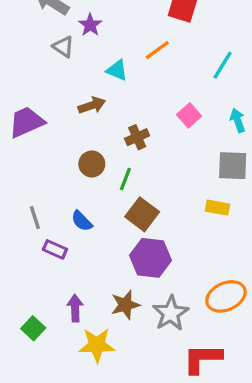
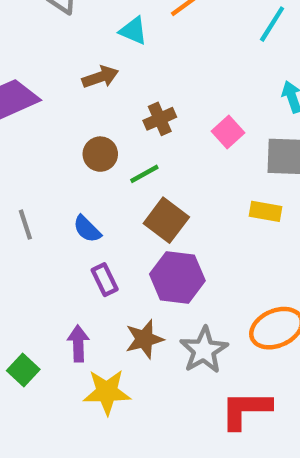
pink square: (189, 115) -> (228, 132), moved
green line: (125, 179) -> (144, 174), turned 40
purple rectangle: (55, 249) -> (105, 280), moved, turned 40

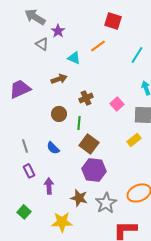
green line: (144, 174) -> (79, 123), turned -56
yellow rectangle: (266, 211) -> (134, 140), turned -48
purple rectangle: (105, 280) -> (29, 171), moved
brown star: (144, 339) -> (79, 198), turned 30
purple arrow: (78, 344) -> (49, 186), moved

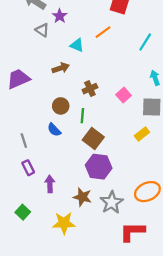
blue semicircle: (53, 148) -> (54, 130), moved

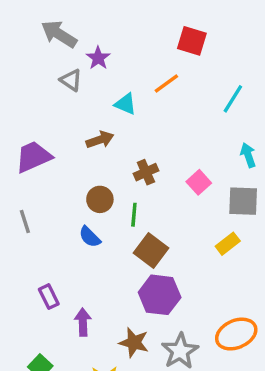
gray line: (24, 141) -> (25, 222), moved

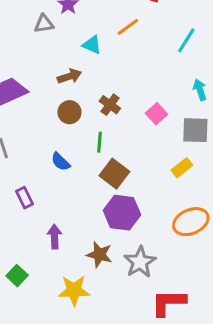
gray triangle: (71, 80) -> (44, 24), turned -42
brown cross: (146, 172) -> (110, 105), turned -30
brown circle: (100, 199) -> (69, 112), moved
purple rectangle: (49, 297) -> (25, 198), moved
orange ellipse: (236, 334) -> (191, 222), moved

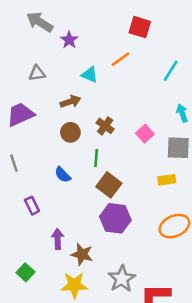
gray triangle: (44, 24) -> (37, 73), moved
yellow rectangle: (182, 168) -> (167, 180), turned 30
brown star: (99, 255) -> (82, 254), moved
gray star: (140, 262) -> (122, 279), moved

